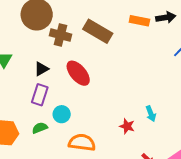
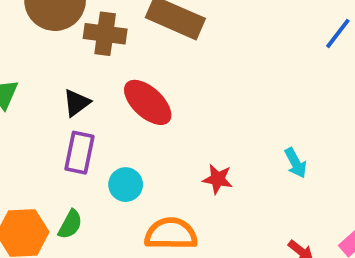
red star: (127, 126) -> (218, 179), moved
green semicircle: (40, 128) -> (70, 224), moved, turned 147

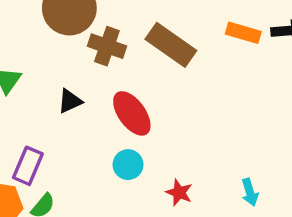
purple rectangle: (79, 153) -> (28, 166), moved
cyan circle: (126, 185) -> (128, 165), moved

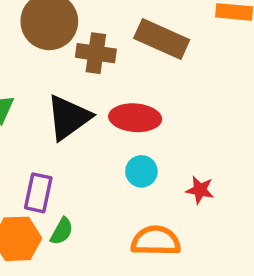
black triangle: (70, 101) -> (69, 118), size x1.8
red ellipse: (132, 113) -> (135, 118), turned -39

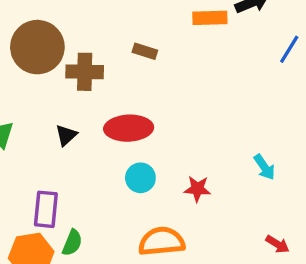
brown rectangle: (162, 39) -> (145, 51), size x0.5
black triangle: (69, 118) -> (66, 135), size x0.5

